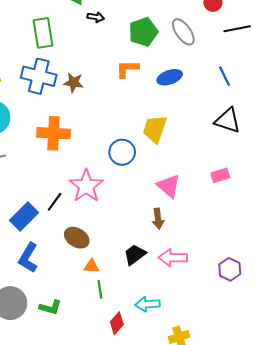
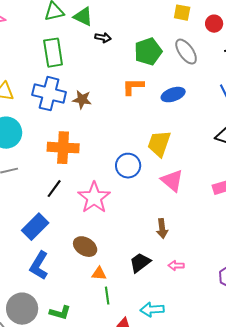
pink triangle: (169, 186) -> (172, 181), moved
black line: (55, 202) -> (54, 189), moved
pink arrow: (173, 258) -> (176, 266), size x0.6

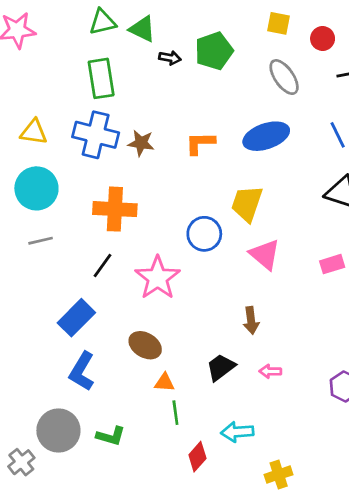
green pentagon: (148, 52) -> (214, 51), moved
orange L-shape: (133, 87) -> (200, 143), moved
blue ellipse: (173, 95) -> (266, 136), size x1.4

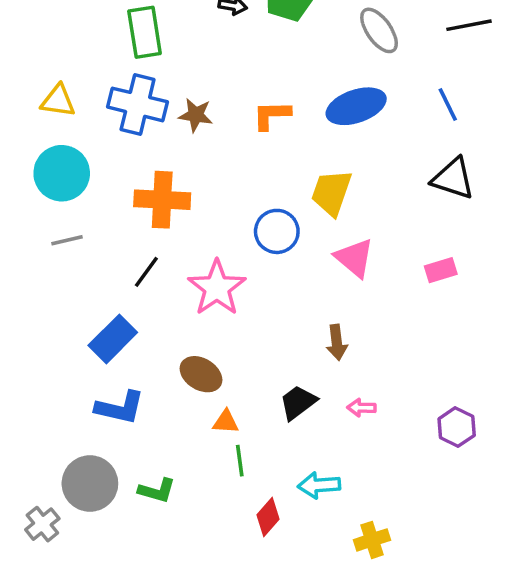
blue L-shape: (82, 371) -> (120, 408), turned -108

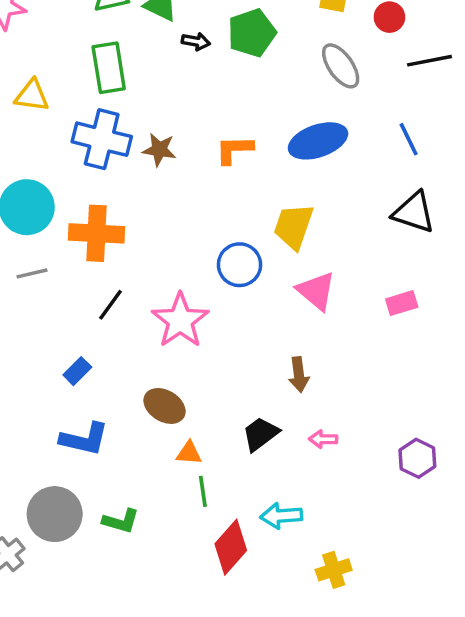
yellow triangle: (58, 101) -> (32, 96), moved
orange cross: (162, 200) -> (97, 233), moved
blue rectangle: (113, 339) -> (77, 371), size x0.6
red diamond: (268, 517) -> (231, 547), size x1.4

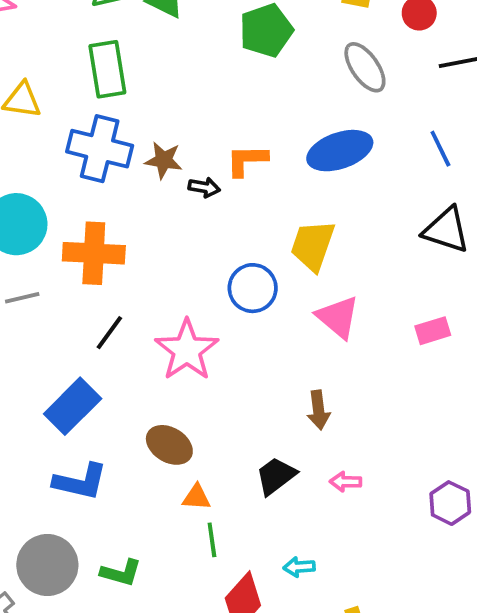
black arrow: (196, 42) -> (204, 187), moved
blue rectangle: (77, 371) -> (73, 406), size x1.8
cyan arrow: (281, 516) -> (299, 567), size x0.7

